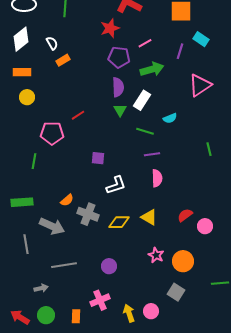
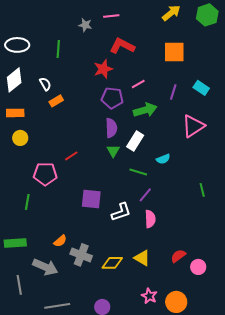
cyan rectangle: (201, 39) -> (201, 88), moved
purple line: (152, 154) -> (145, 195), turned -42
purple square: (98, 158) -> (91, 199), size x1.5
white L-shape: (116, 185) -> (121, 212), moved

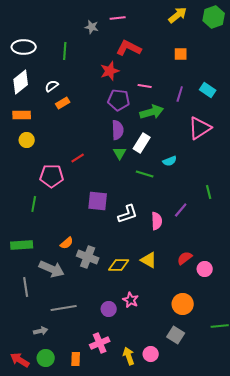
orange square: (174, 52) -> (181, 54), size x0.6
white semicircle: (45, 84) -> (52, 86), turned -96
pink line: (138, 84) -> (145, 86), turned 40
purple line: (145, 195) -> (181, 210), moved
pink star: (149, 296) -> (131, 300), moved

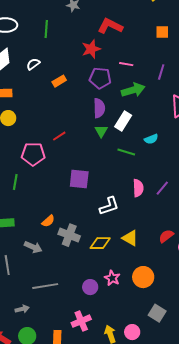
orange rectangle: (63, 103) -> (59, 81), moved
white L-shape: (128, 214) -> (109, 206), moved
pink semicircle: (157, 221) -> (138, 188), moved
gray arrow: (52, 269) -> (33, 247), size x0.7
orange circle: (183, 304) -> (143, 277), moved

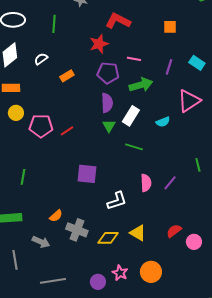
cyan semicircle: (151, 139) -> (163, 122), moved
pink pentagon: (33, 154) -> (41, 126), moved

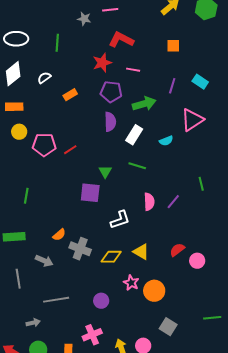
pink line: (134, 59) -> (133, 70), moved
green triangle: (109, 126) -> (105, 172), moved
pink star: (120, 273) -> (131, 283), moved

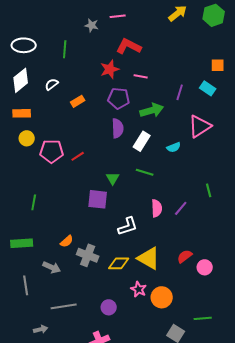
orange square: (173, 46) -> (218, 65), moved
yellow triangle: (141, 252) -> (149, 258), size x1.4
green line: (212, 318) -> (203, 318), moved

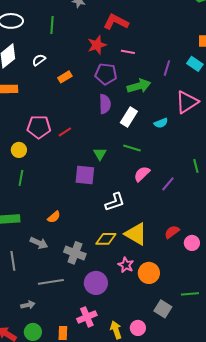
yellow circle: (27, 138) -> (19, 150), moved
pink semicircle: (157, 208) -> (142, 174), moved, turned -132
gray cross: (88, 255) -> (75, 253), moved
purple circle: (109, 307) -> (96, 283), size x1.5

